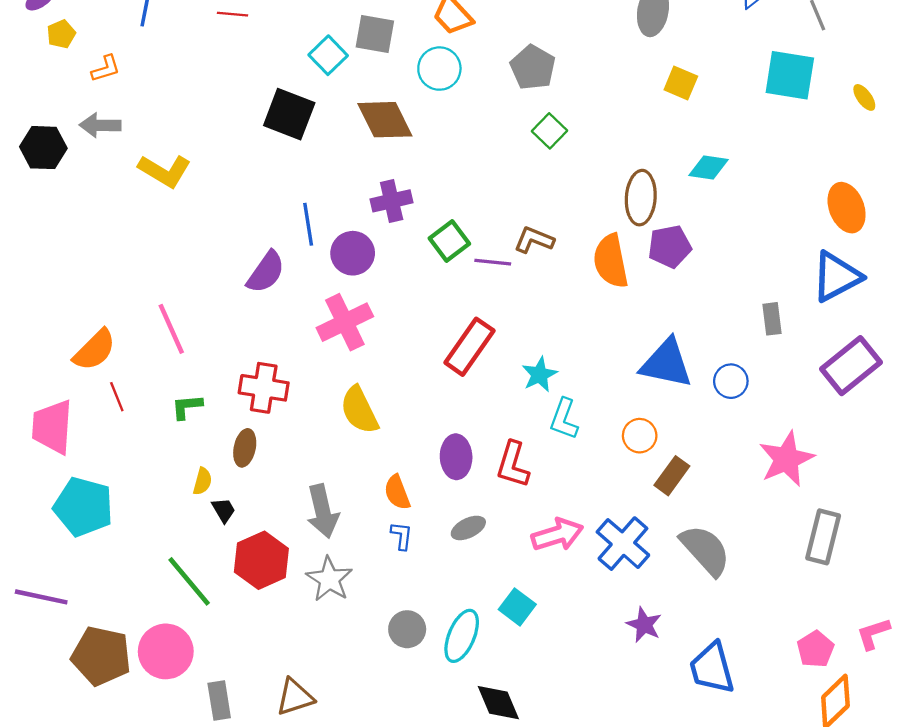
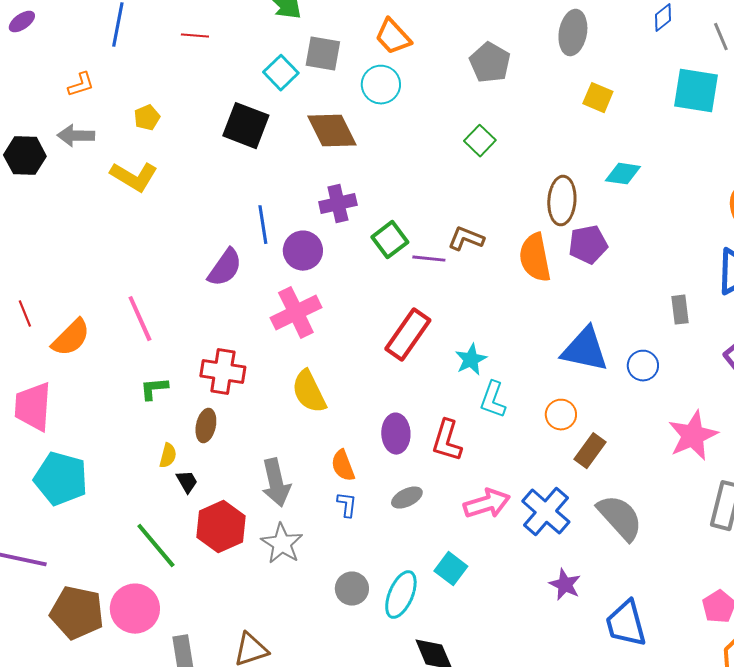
yellow pentagon: (61, 34) -> (147, 118), moved
gray pentagon: (533, 67) -> (490, 63), moved
red line: (117, 397) -> (25, 314), moved

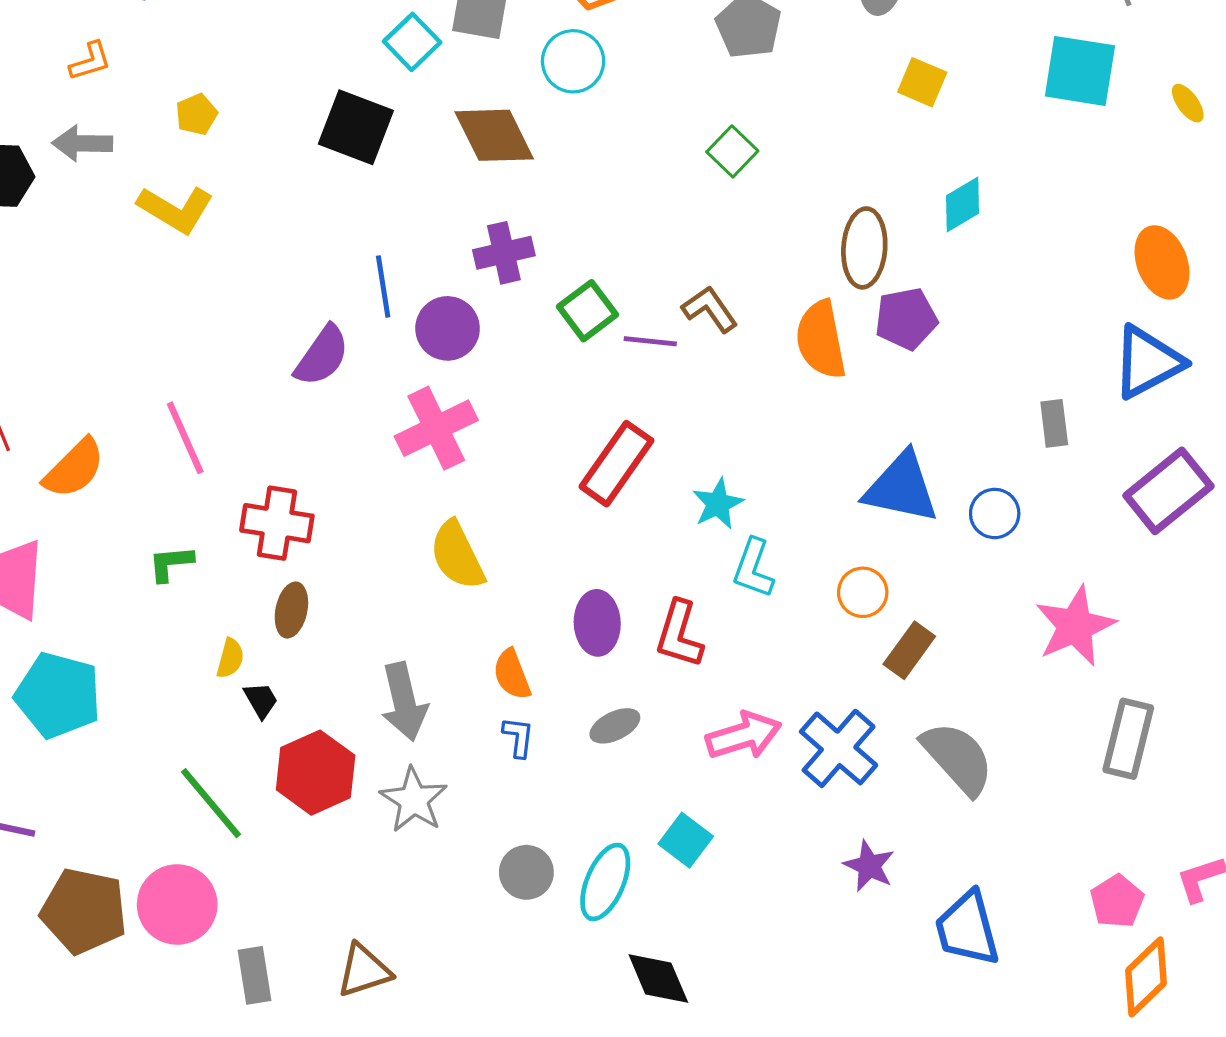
cyan diamond: (623, 174) -> (962, 204), turned -39
brown L-shape: (466, 239) -> (710, 309), turned 33
red cross: (223, 372) -> (277, 523), moved
green L-shape: (154, 389) -> (171, 563), moved

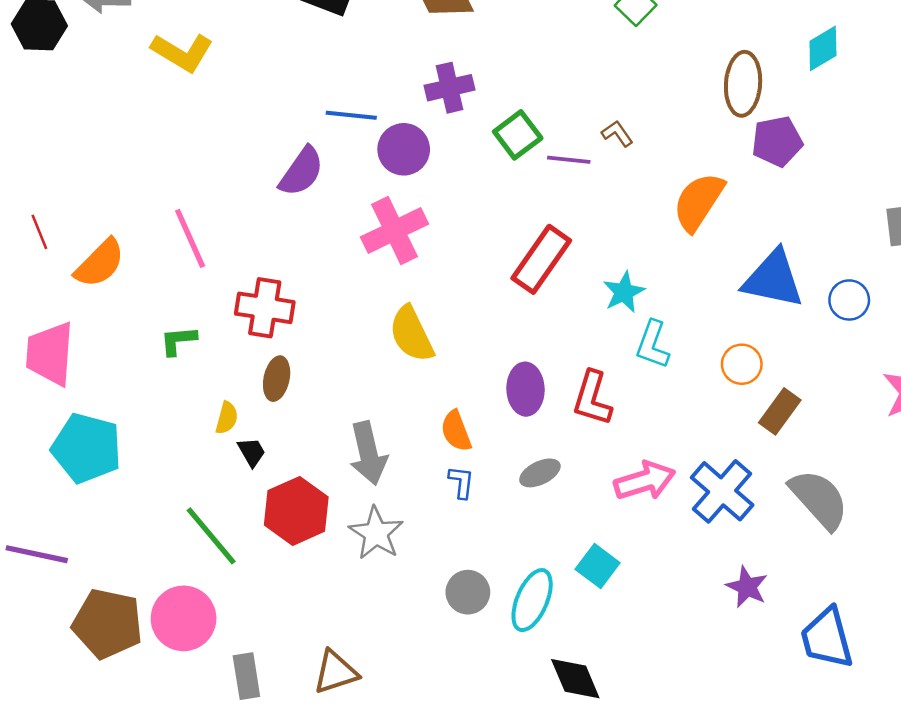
blue line: (383, 287) -> (351, 115), turned -75
brown L-shape: (710, 309) -> (617, 134), size x0.7
orange semicircle: (821, 340) -> (698, 202), moved, turned 44

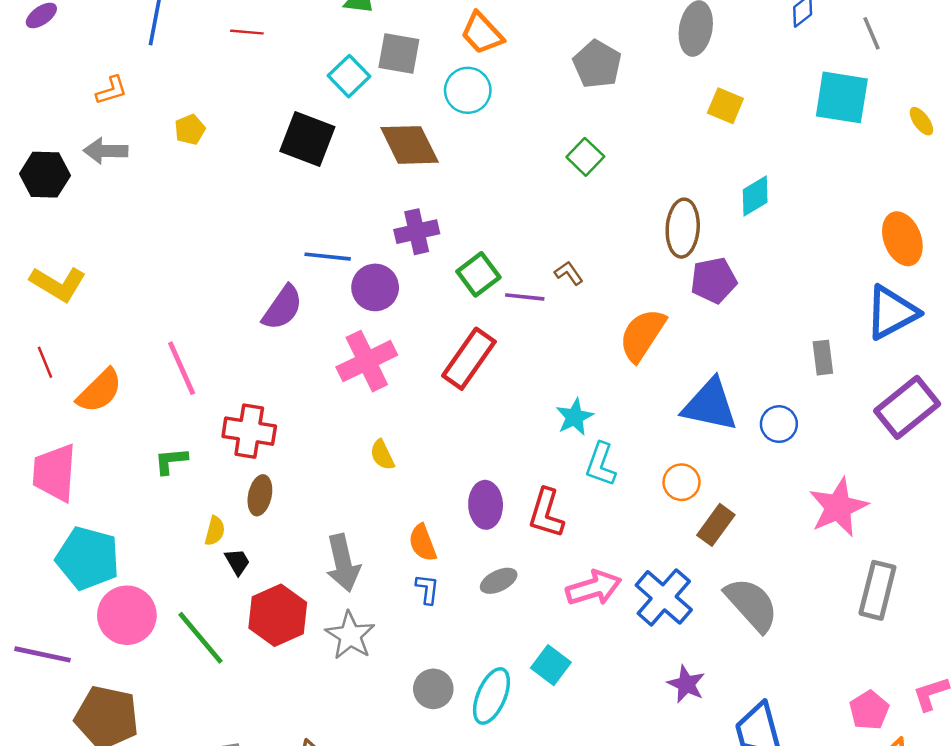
yellow L-shape: (182, 52) -> (58, 284), moved
red rectangle: (541, 259) -> (469, 359), moved
yellow semicircle: (412, 334) -> (382, 455), size x0.6
pink circle: (184, 618) -> (127, 615), moved

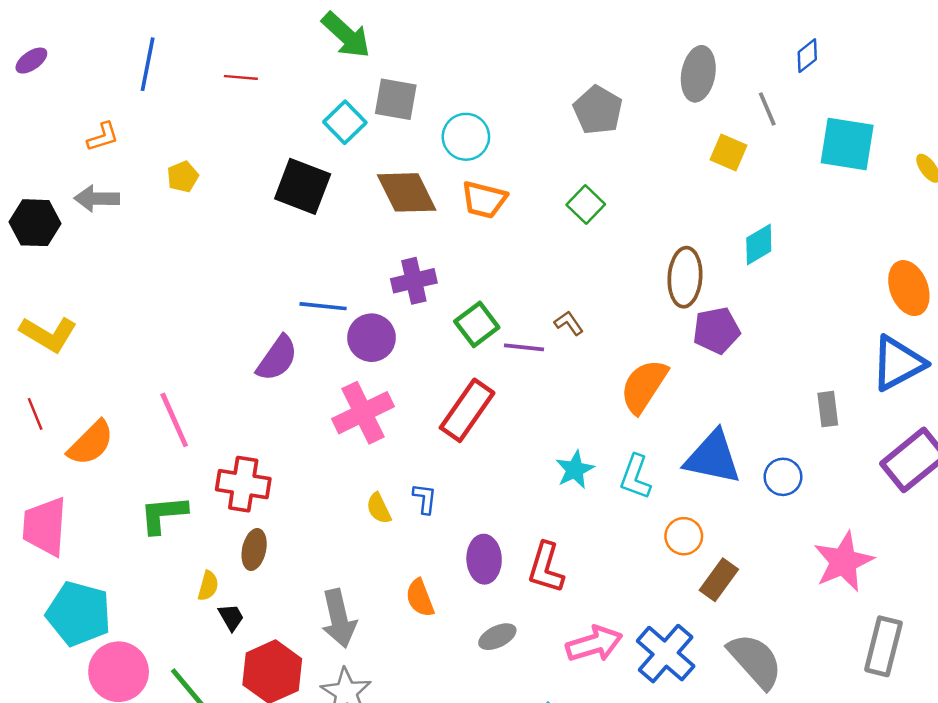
orange trapezoid: (482, 33) -> (484, 200), moved, turned -33
gray line: (872, 33) -> (767, 109), moved
green L-shape: (171, 461) -> (163, 514), size x1.4
cyan L-shape: (601, 464) -> (635, 477), moved
blue L-shape: (427, 589) -> (425, 499), moved

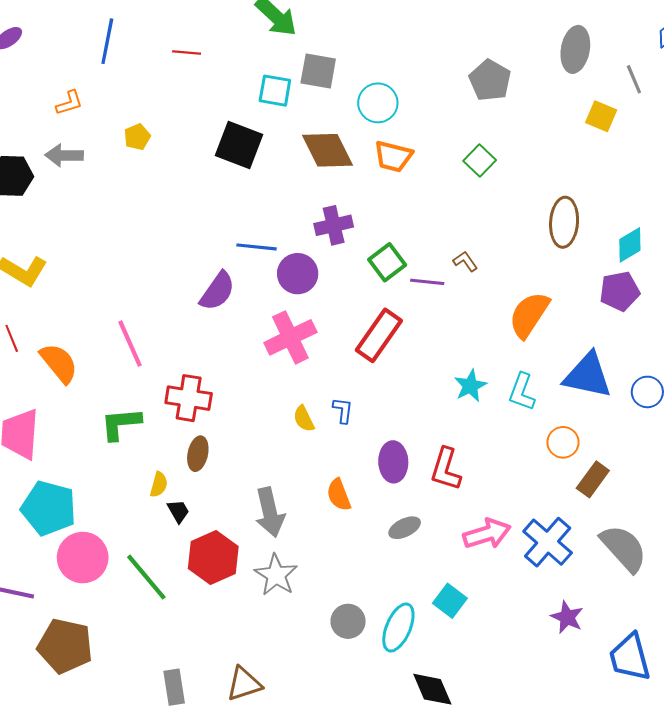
cyan square: (345, 122) -> (275, 91), turned -36
cyan diamond: (759, 244) -> (630, 245), moved
purple pentagon: (716, 330) -> (620, 291), moved
orange semicircle: (91, 443) -> (59, 363), turned -84

